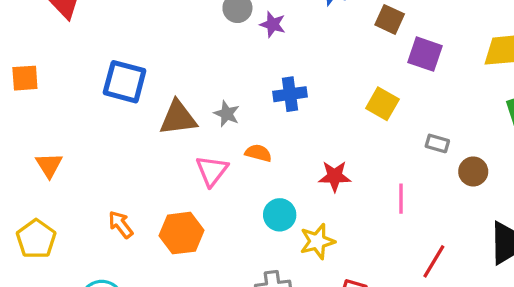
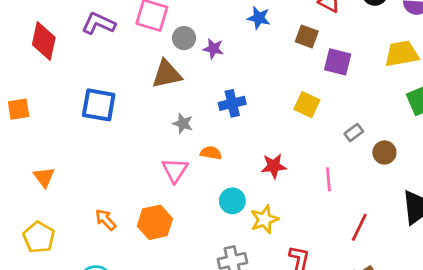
brown triangle: (178, 118) -> (167, 74), moved
gray rectangle: (437, 143) -> (354, 133), turned -48

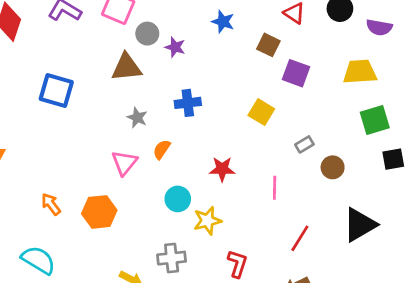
orange semicircle: (211, 153) -> (162, 149), turned -72

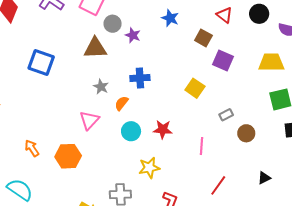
orange semicircle: (162, 149) -> (121, 103), moved
cyan circle: (178, 199) -> (131, 131), moved
black triangle: (360, 225) -> (264, 178), size x0.5

